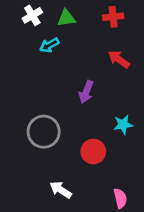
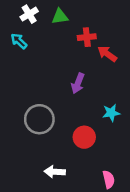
red cross: (113, 17) -> (87, 37), moved
cyan arrow: (49, 45) -> (19, 41), moved, turned 72
white arrow: (61, 190) -> (55, 172), turned -30

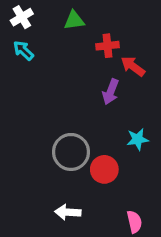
white cross: (29, 14) -> (22, 17), moved
purple arrow: (78, 83) -> (111, 92), moved
gray circle: (39, 119) -> (71, 152), moved

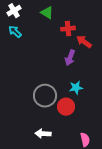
green triangle: (74, 20) -> (47, 13), turned 40
cyan star: (138, 139) -> (76, 88), moved

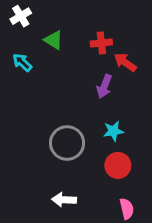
green triangle: (47, 13) -> (54, 40), moved
cyan arrow: (15, 32) -> (22, 62), moved
red circle: (66, 107) -> (118, 165), moved

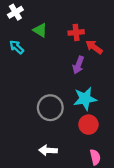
cyan star: (113, 131) -> (85, 99), size x1.5

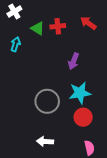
red cross: (76, 32) -> (58, 26), moved
cyan arrow: (17, 47) -> (15, 44), turned 64
red arrow: (94, 47) -> (88, 23), moved

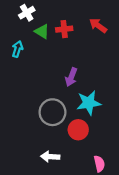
white cross: (14, 11) -> (27, 13), moved
purple arrow: (74, 61) -> (71, 77), moved
red circle: (83, 117) -> (78, 130), moved

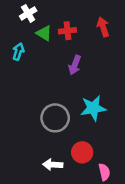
red arrow: (98, 26) -> (103, 27), turned 36
purple arrow: (71, 77) -> (75, 65), moved
red circle: (78, 130) -> (82, 152), moved

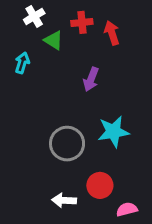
red arrow: (103, 27) -> (112, 33), moved
red cross: (67, 31) -> (82, 22), moved
pink semicircle: (104, 172) -> (127, 209), turned -91

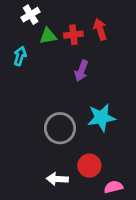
red cross: (82, 22) -> (73, 35), moved
green triangle: (54, 40) -> (48, 36), turned -42

